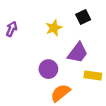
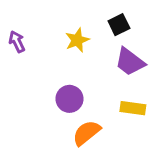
purple arrow: (12, 29) -> (17, 42), turned -48
purple trapezoid: (78, 53) -> (130, 62), moved, turned 90

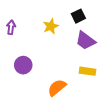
purple arrow: (17, 42) -> (11, 27), turned 32
purple circle: (69, 99) -> (23, 65), moved

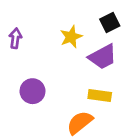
purple trapezoid: (86, 41) -> (103, 57), moved, turned -65
yellow rectangle: (88, 71) -> (100, 95), moved

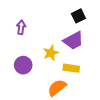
yellow star: (71, 37) -> (51, 53), moved
purple arrow: (15, 38) -> (21, 27), moved

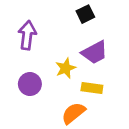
black square: (78, 16) -> (85, 14), moved
purple arrow: (21, 27) -> (27, 35), size x1.5

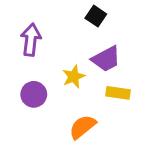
black square: (85, 14) -> (96, 16), turned -30
yellow rectangle: (92, 88) -> (118, 93), moved

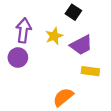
yellow star: (74, 77) -> (54, 36), moved
purple circle: (34, 94) -> (18, 58), moved

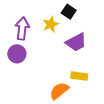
yellow star: (54, 36) -> (51, 24), moved
yellow rectangle: (90, 71) -> (79, 76), moved

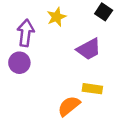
black square: (69, 12) -> (104, 12), moved
yellow star: (51, 24) -> (57, 17), moved

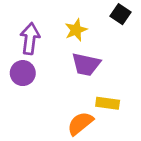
yellow star: (57, 17) -> (76, 30), moved
purple trapezoid: (89, 49) -> (86, 64), moved, turned 40

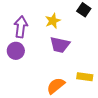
yellow rectangle: (108, 103) -> (85, 77), moved

